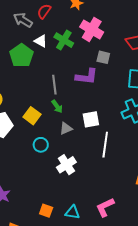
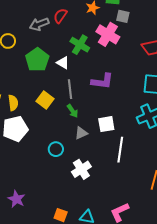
gray arrow: (23, 20) -> (39, 24), turned -54
white triangle: (41, 41) -> (63, 63), moved
gray square: (103, 57) -> (123, 16), moved
yellow square: (32, 116) -> (45, 100), moved

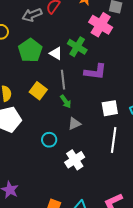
green cross: (80, 45) -> (77, 47), moved
white square: (106, 124) -> (110, 108), moved

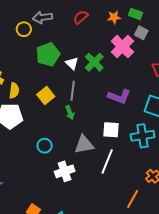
gray arrow: (32, 15) -> (42, 17), moved
purple L-shape: (95, 72) -> (119, 97), moved
gray triangle: (74, 124) -> (84, 145), moved, size x1.5

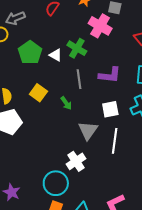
gray line: (73, 91) -> (79, 79), moved
gray triangle: (84, 145) -> (88, 130), turned -30
cyan circle: (45, 146) -> (56, 183), moved, size x1.6

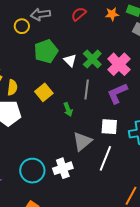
pink cross: (100, 26) -> (119, 64), moved
purple L-shape: (110, 75) -> (117, 93), turned 135
cyan circle: (56, 183) -> (32, 171), moved

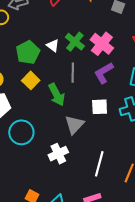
green pentagon: (46, 51) -> (28, 52), moved
green arrow: (68, 109) -> (57, 95), size x1.6
white line: (105, 158) -> (99, 164), moved
cyan circle: (32, 171) -> (21, 132), moved

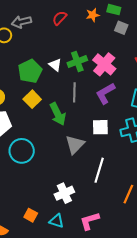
green cross: (75, 42) -> (77, 62), turned 30
white cross: (58, 154) -> (64, 193), moved
white line: (99, 164) -> (99, 170), moved

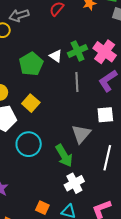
yellow square: (32, 99) -> (31, 103), moved
green arrow: (58, 114) -> (64, 156), moved

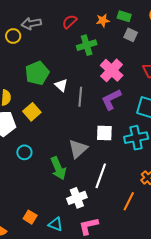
green cross: (78, 51) -> (87, 45), moved
white triangle: (56, 56) -> (61, 85), moved
cyan circle: (29, 144) -> (24, 152), size x0.6
white cross: (74, 183) -> (77, 198), moved

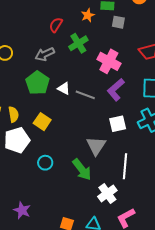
gray arrow: (31, 23) -> (45, 54), moved
gray line: (80, 97) -> (85, 95), turned -60

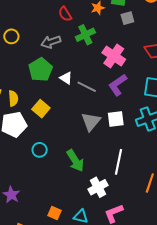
gray square: (118, 22) -> (127, 18), turned -32
red semicircle: (56, 25) -> (65, 14), turned -70
gray triangle: (96, 146) -> (91, 122), moved

